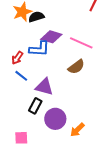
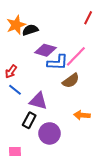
pink line: (81, 43) -> (76, 56), turned -70
blue L-shape: (39, 49) -> (58, 62), moved
orange arrow: (77, 130) -> (82, 115), moved, turned 49

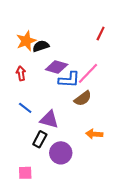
red arrow: (11, 72) -> (21, 73), moved, turned 136

